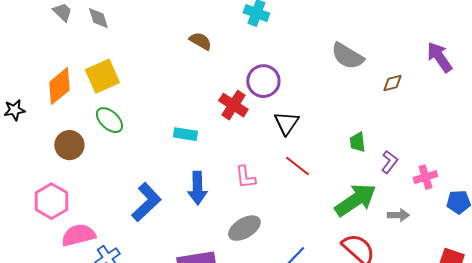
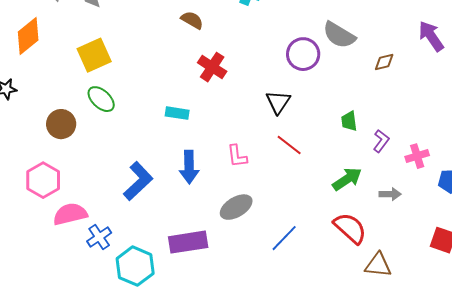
purple circle: (263, 81) -> (303, 54), moved
orange diamond: (59, 86) -> (28, 36), moved
red cross: (233, 105) -> (212, 67), moved
green arrow: (355, 200) -> (347, 179), size x0.7

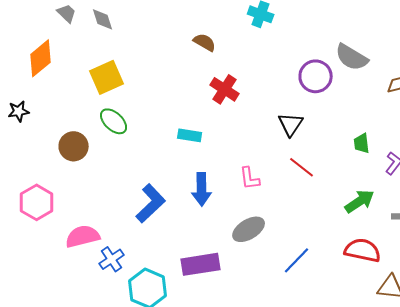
pink hexagon: (43, 180) -> (37, 202), moved
red semicircle: (350, 228) -> (363, 250), turned -30

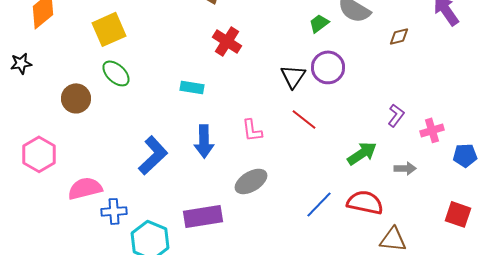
purple circle: (316, 76) -> (328, 67), moved
green trapezoid: (362, 143) -> (319, 23), moved, turned 60
blue cross: (112, 259) -> (114, 211), turned 30
blue line: (297, 260) -> (319, 204), moved

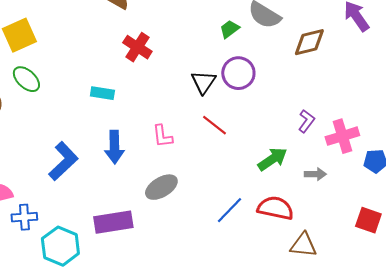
brown diamond: (399, 36) -> (309, 42), size x1.6
pink cross: (432, 130) -> (342, 136), size x1.4

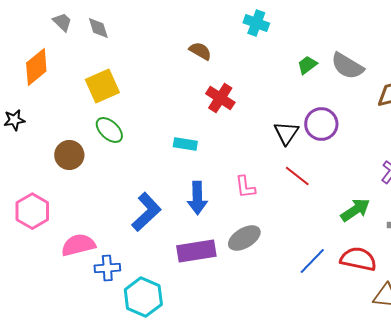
green trapezoid: (229, 29) -> (307, 65), moved
purple rectangle: (113, 222) -> (196, 251), moved

